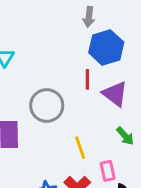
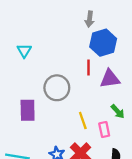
purple triangle: (115, 94) -> (110, 79), turned -45
pink rectangle: (108, 171) -> (104, 129), moved

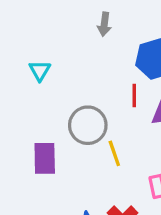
gray arrow: (90, 19) -> (104, 24), moved
yellow line: (83, 120) -> (114, 153), moved

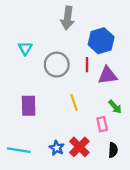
gray arrow: (104, 24) -> (68, 18), size x1.5
gray circle: (88, 125) -> (57, 65), moved

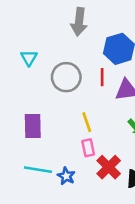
pink rectangle: (102, 124) -> (88, 148), moved
red cross: (79, 147) -> (109, 167), moved
cyan line: (19, 150) -> (38, 170), moved

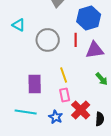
cyan triangle: (29, 58) -> (19, 25), turned -32
purple rectangle: (33, 126) -> (35, 84), moved
blue star: (66, 176) -> (56, 117), moved

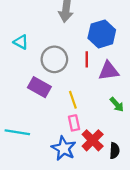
purple rectangle: (35, 84) -> (39, 87), moved, turned -60
cyan line: (26, 112) -> (17, 132), moved
blue star: (56, 117) -> (64, 148), size x1.5

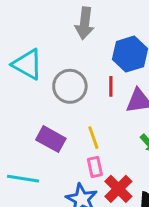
cyan triangle: (21, 42) -> (27, 64), size x1.6
purple rectangle: (39, 87) -> (51, 139), moved

